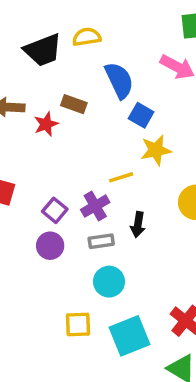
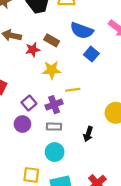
blue semicircle: (119, 80) -> (82, 31), turned 125
yellow star: (156, 150) -> (52, 70), moved
black arrow: (138, 225) -> (88, 134), moved

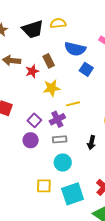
brown rectangle: (52, 40) -> (49, 61), turned 40

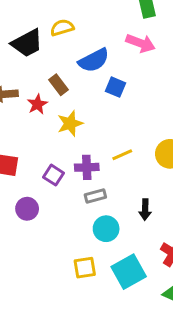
blue semicircle: (75, 49) -> (94, 60), turned -30
yellow line: (73, 104) -> (122, 155), moved
purple cross: (57, 119) -> (87, 167), turned 35
purple circle: (31, 140) -> (27, 209), moved
black arrow: (92, 143) -> (145, 210), moved

